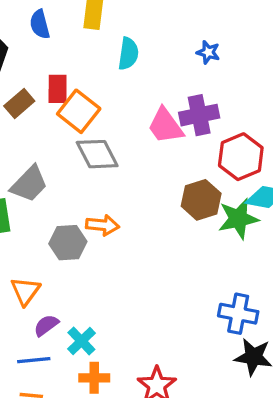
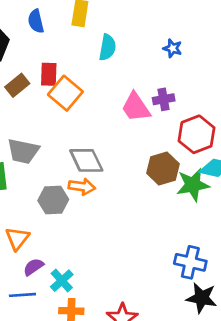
purple cross: (199, 115) -> (164, 99), size x0.7
gray diamond: (97, 154) -> (86, 160), moved
gray trapezoid: (29, 184) -> (23, 151), turned 56

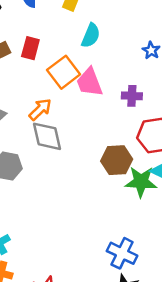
orange square: (65, 93) -> (64, 72), moved
pink trapezoid: (136, 107) -> (90, 82), moved
orange arrow: (82, 187) -> (40, 109), moved, turned -65

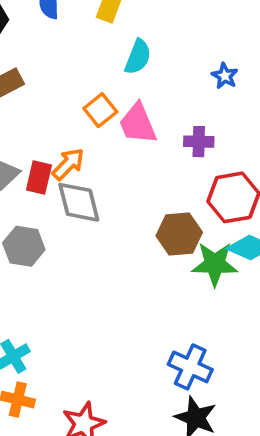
red rectangle: (30, 48) -> (39, 177), moved
orange square: (64, 72) -> (100, 110), size x0.7

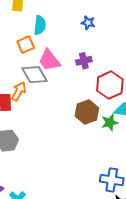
orange square: (100, 110) -> (26, 45), moved, turned 30
gray diamond: (79, 202) -> (34, 75), moved
green star: (215, 264) -> (110, 123), size x0.7

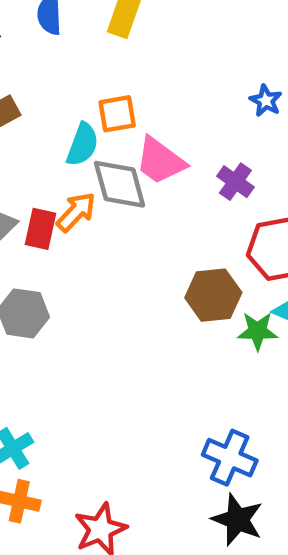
cyan semicircle: (40, 25) -> (82, 145), moved
pink trapezoid: (49, 60) -> (160, 161), turned -30
purple cross: (84, 61) -> (235, 182), turned 35

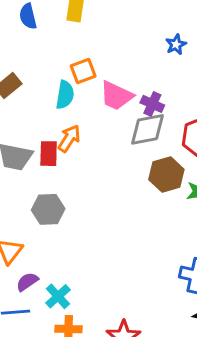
blue star: (266, 101) -> (176, 45), turned 30
purple cross: (235, 182) -> (152, 104), moved
gray diamond: (120, 184) -> (147, 129), moved, turned -75

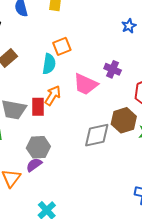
pink trapezoid: (116, 96) -> (86, 84), moved
gray diamond: (147, 129) -> (97, 135), moved
purple semicircle: (27, 282) -> (34, 165), moved

